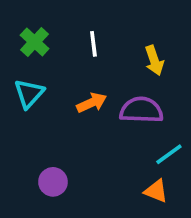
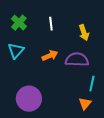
cyan line: (169, 154) -> (92, 84), turned -42
purple circle: (53, 182) -> (29, 99), size x1.6
orange triangle: (156, 191) -> (85, 104), turned 48

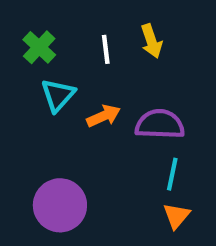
yellow arrow: (84, 33) -> (151, 41), moved
cyan triangle: (16, 51) -> (58, 95), moved
cyan line: (92, 84) -> (172, 174), moved

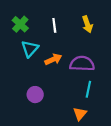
yellow arrow: (151, 41) -> (87, 24), moved
purple circle: (60, 205) -> (35, 95), moved, size x0.6
orange triangle: (176, 216) -> (80, 114), moved

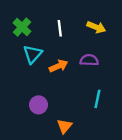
yellow arrow: (87, 24) -> (96, 27), turned -49
purple semicircle: (82, 64) -> (89, 60), moved, size x0.7
orange triangle: (80, 114) -> (64, 126), moved

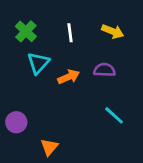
cyan line: (97, 99) -> (114, 115), turned -60
purple circle: (38, 105) -> (16, 122), moved
orange triangle: (64, 126) -> (49, 147), moved

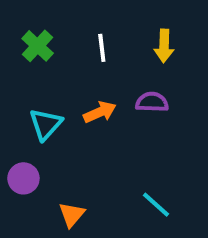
yellow arrow: (113, 31) -> (164, 46), turned 70
cyan triangle: (38, 63) -> (46, 124), moved
cyan line: (114, 115) -> (156, 205), moved

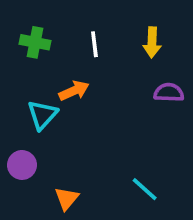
green cross: (38, 46) -> (35, 42), turned -32
purple semicircle: (152, 102) -> (169, 93), moved
orange arrow: (100, 112) -> (74, 91), moved

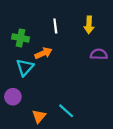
green cross: (35, 42) -> (20, 38), moved
cyan line: (145, 189) -> (66, 111), moved

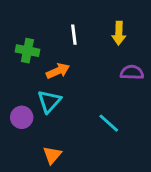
cyan triangle: (25, 67) -> (49, 101), moved
purple circle: (13, 97) -> (22, 117), moved
cyan line: (66, 111) -> (109, 123), moved

